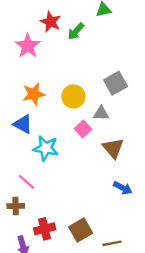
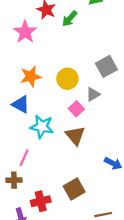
gray triangle: (101, 113) -> (93, 94), turned -32
brown triangle: (113, 148) -> (75, 136), moved
pink line: (26, 182) -> (24, 158), turned 72
brown square: (81, 230) -> (74, 189), moved

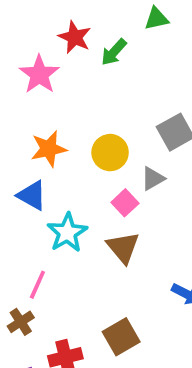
cyan star: (42, 127) -> (67, 233), turned 30
brown cross: (14, 180) -> (21, 322), turned -32

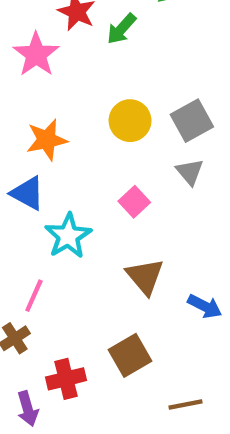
yellow circle: (110, 153) -> (130, 121), moved
gray triangle: (153, 179) -> (190, 172), moved, turned -40
brown triangle: (123, 247) -> (145, 276), moved

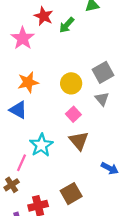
yellow circle: (130, 121) -> (71, 83), moved
cyan star: (68, 236) -> (41, 145), moved
brown triangle: (145, 276) -> (79, 141), moved

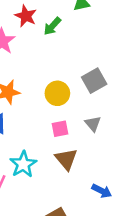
gray triangle: (102, 99) -> (93, 124), moved
pink square: (73, 114) -> (60, 129), turned 32

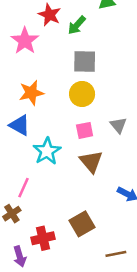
gray square: (94, 81) -> (85, 62), moved, turned 30
cyan star: (23, 164) -> (47, 151), moved

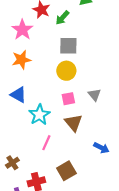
orange star: (31, 93) -> (21, 60), moved
pink line: (24, 188) -> (46, 143), moved

